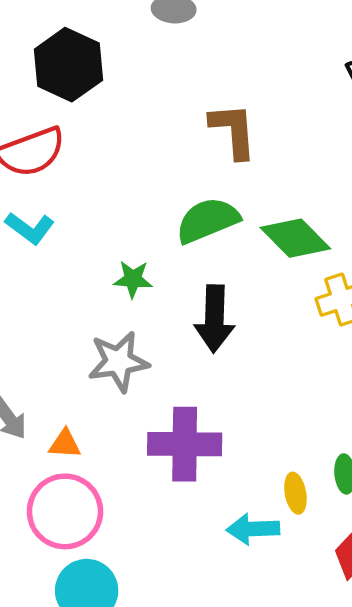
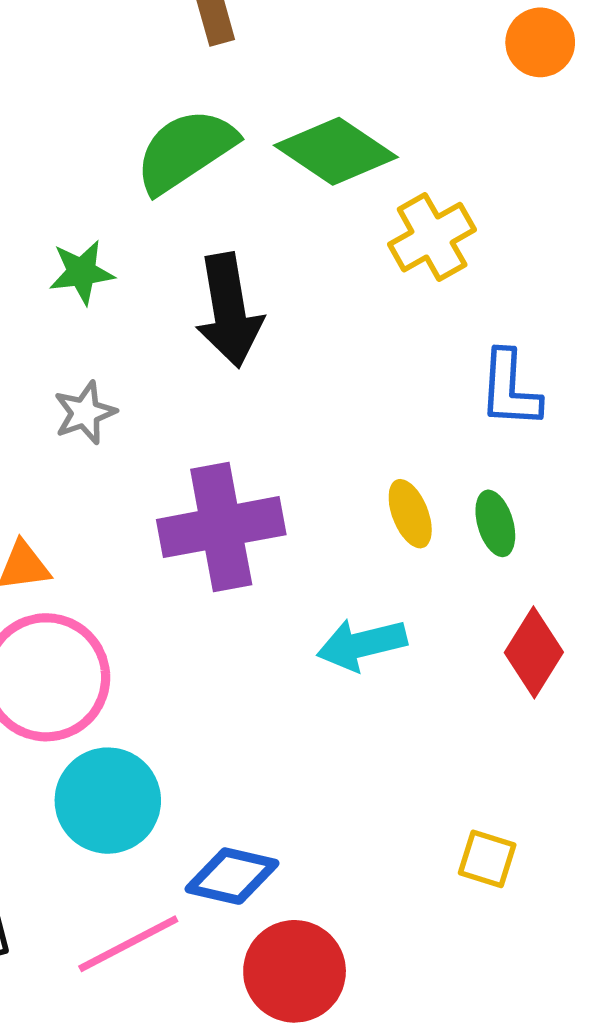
gray star: (118, 362) -> (85, 413), size x0.6
yellow ellipse: (295, 493) -> (410, 514), moved

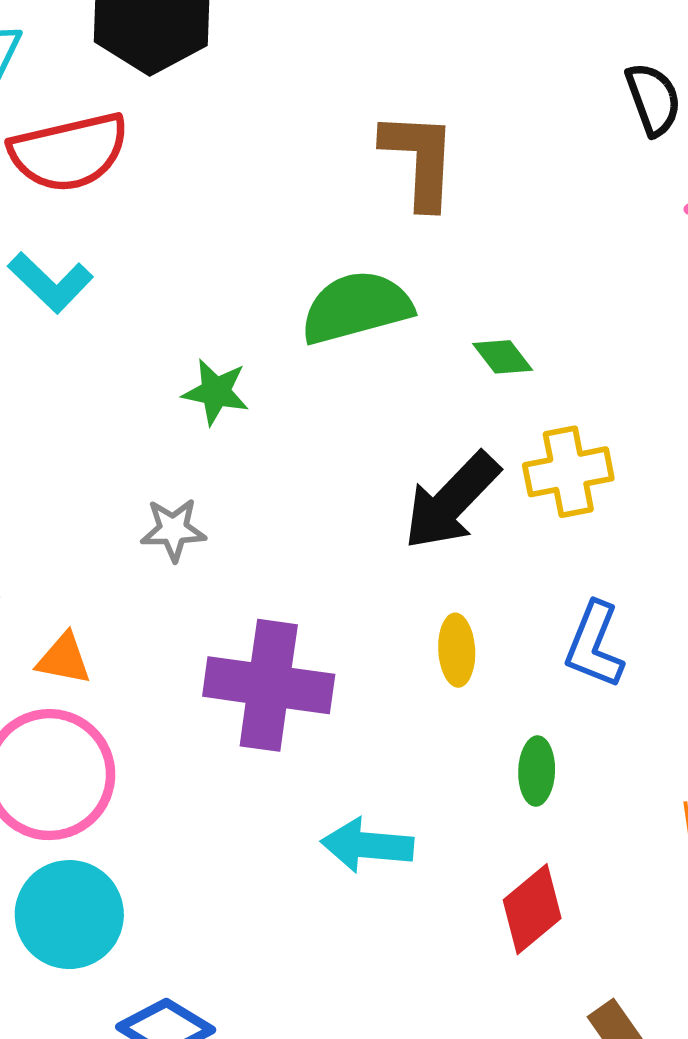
green diamond: (336, 151) -> (503, 357), size x0.5
black arrow: (229, 310) -> (452, 501), moved, turned 35
yellow ellipse: (410, 514) -> (457, 650), moved

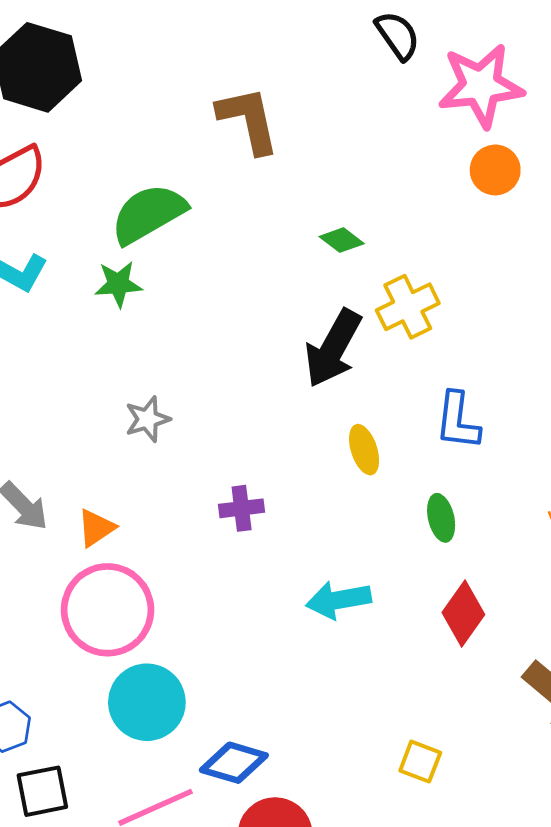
green semicircle: (356, 307) -> (148, 214), moved
green star: (216, 392) -> (118, 284), moved
orange triangle: (64, 659) -> (96, 528), turned -30
purple cross: (269, 685) -> (242, 508), size x0.5

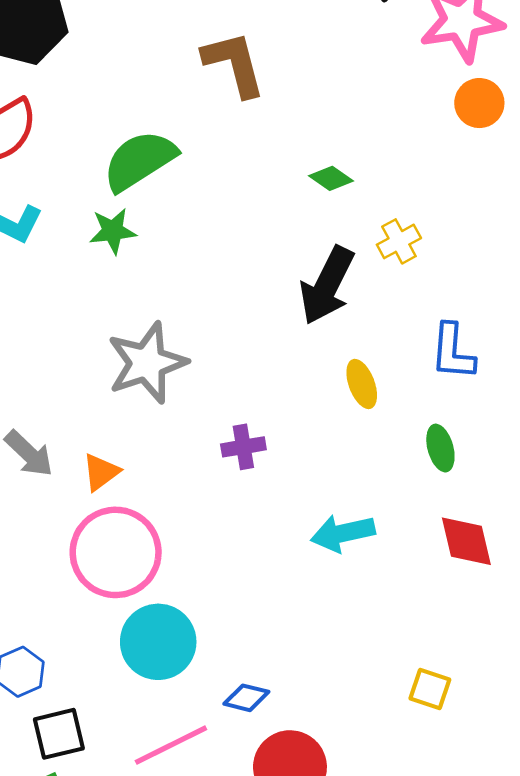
yellow cross: (408, 307) -> (399, 241), size x0.7
gray star: (148, 419) -> (147, 363), size x1.8
red diamond: (463, 613) -> (466, 541), turned -46
blue diamond: (234, 763) -> (246, 698), size x0.7

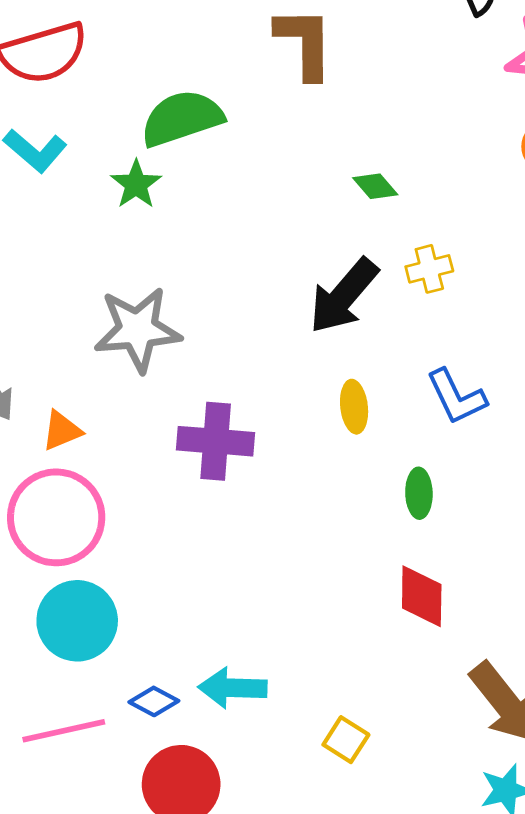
green star: (113, 231) -> (136, 184), turned 30
blue L-shape: (453, 352) -> (456, 397), turned -44
purple cross: (243, 447) -> (216, 441), size x1.6
cyan arrow: (343, 533) -> (233, 688), moved

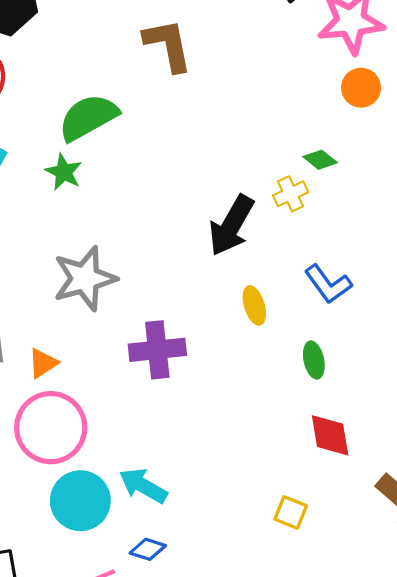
green diamond: (375, 186) -> (320, 160), moved
cyan arrow: (233, 688) -> (143, 486), moved, turned 39
yellow square: (346, 740) -> (291, 512), moved

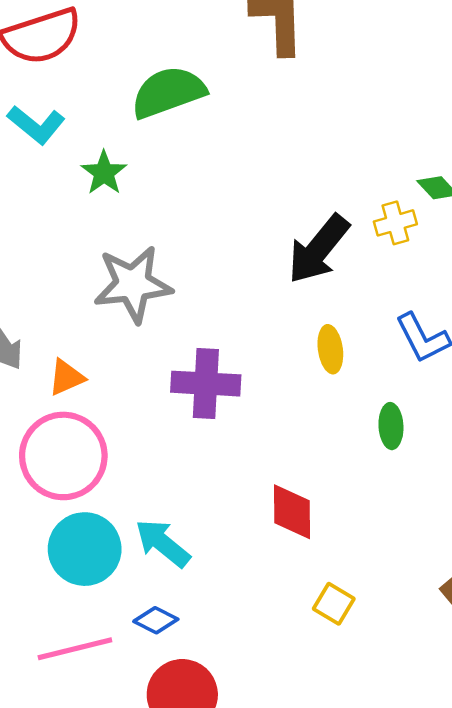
green star: (64, 172) -> (104, 173), moved
red diamond: (330, 435) -> (292, 512), moved

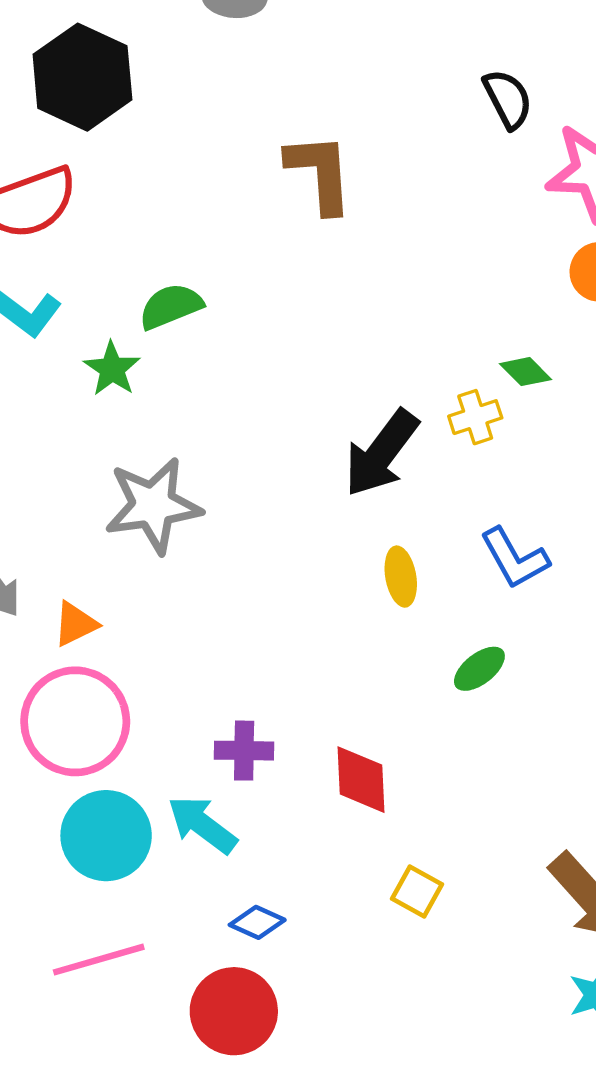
green semicircle: (168, 92) -> (171, 306), moved, size x0.7
purple cross: (206, 384) -> (244, 751), moved, size x0.7
green ellipse: (391, 426) -> (479, 669), turned 57
blue diamond: (156, 620) -> (257, 922), moved

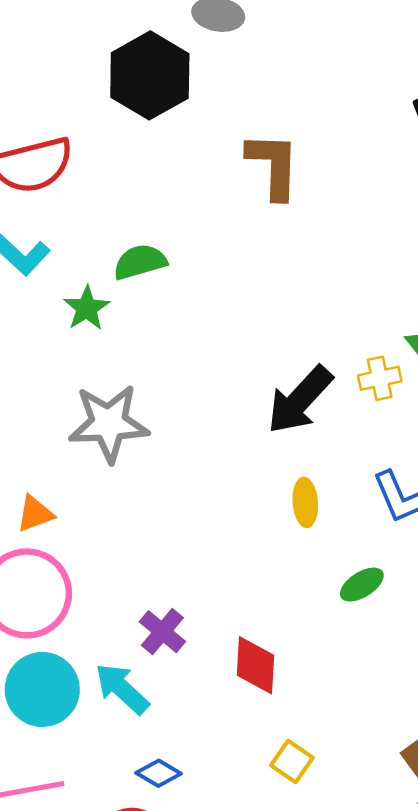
black hexagon: (82, 77) -> (150, 75), moved
purple cross: (244, 751) -> (162, 632), turned 33

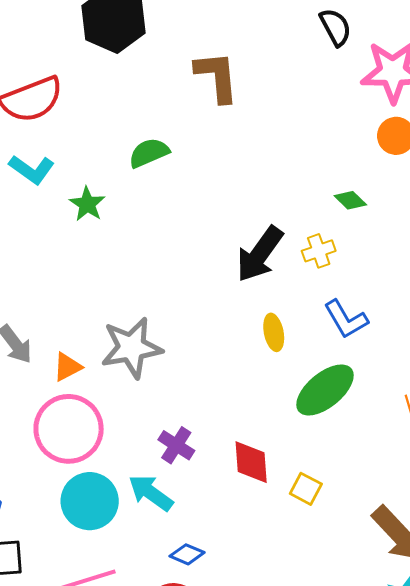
green semicircle: (140, 262) -> (149, 153), moved
yellow cross: (380, 378) -> (319, 251), moved
gray star: (109, 423) -> (132, 348), moved
green ellipse: (362, 585) -> (325, 390), size x1.8
yellow square: (292, 762) -> (306, 489), moved

